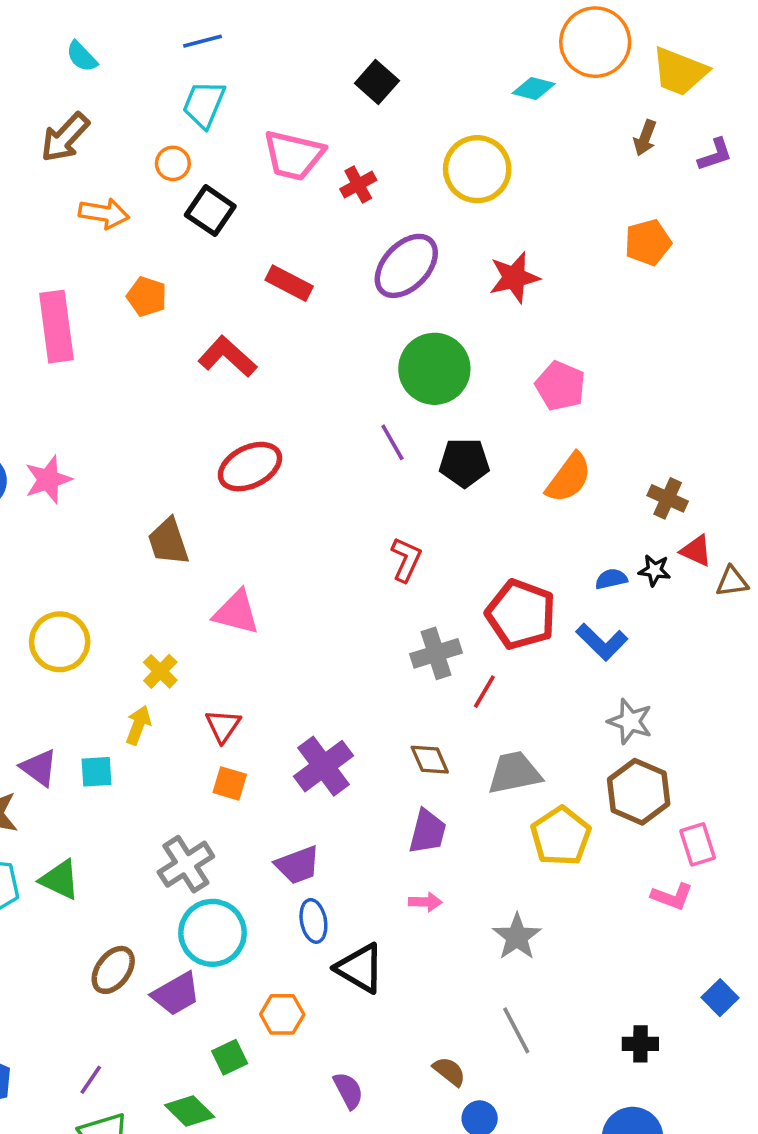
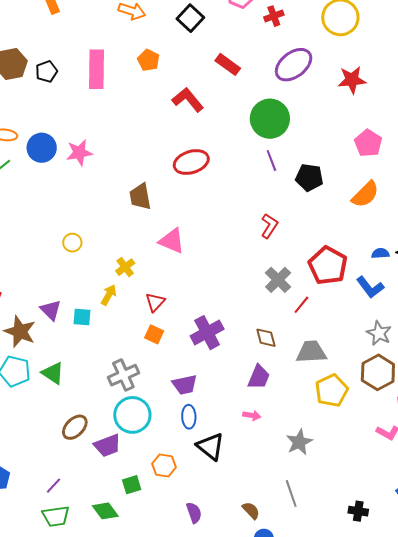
green circle: (434, 369) -> (270, 119), moved
yellow circle: (60, 642) -> (72, 243), size x0.6
gray cross: (436, 653) -> (278, 280), turned -36

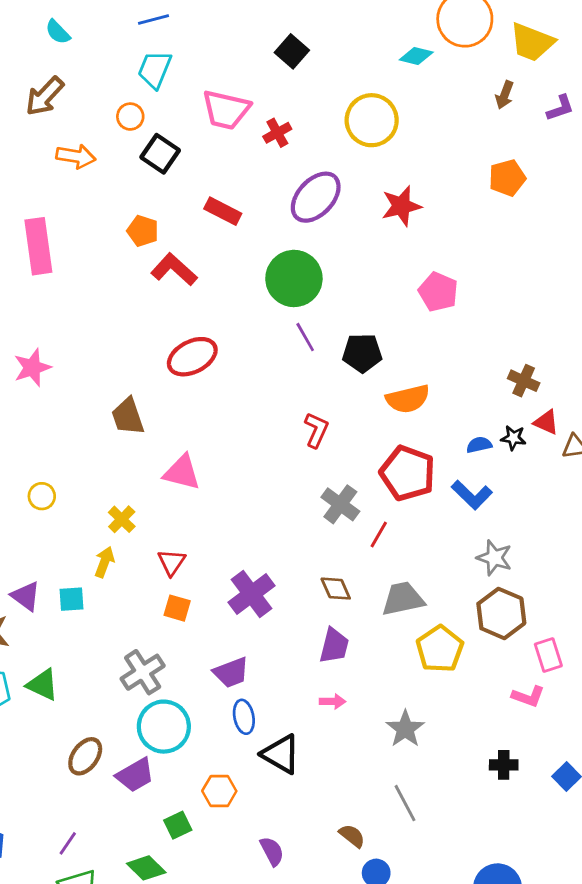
orange pentagon: (148, 60) -> (143, 231), moved
orange semicircle: (365, 194) -> (408, 399), moved, turned 40
black cross: (358, 511) -> (504, 765), moved

